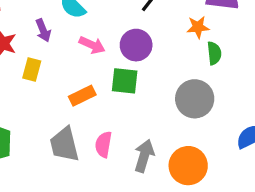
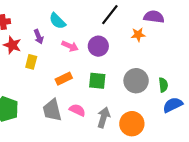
green semicircle: (214, 53) -> (163, 85), moved
green square: (125, 81) -> (97, 81), moved
pink semicircle: (103, 144) -> (77, 110), turned 105

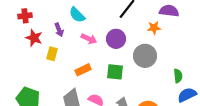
gray circle: (136, 81) -> (145, 56), moved

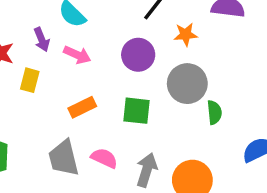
orange star: (154, 28) -> (186, 34), moved
pink arrow: (89, 39) -> (77, 55), moved
green semicircle: (178, 76) -> (214, 112), moved

